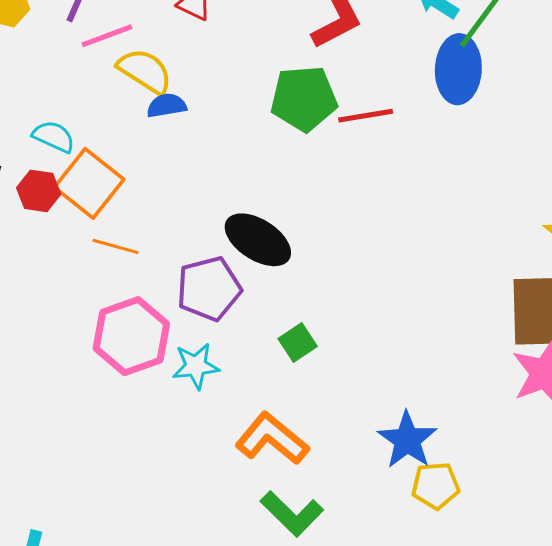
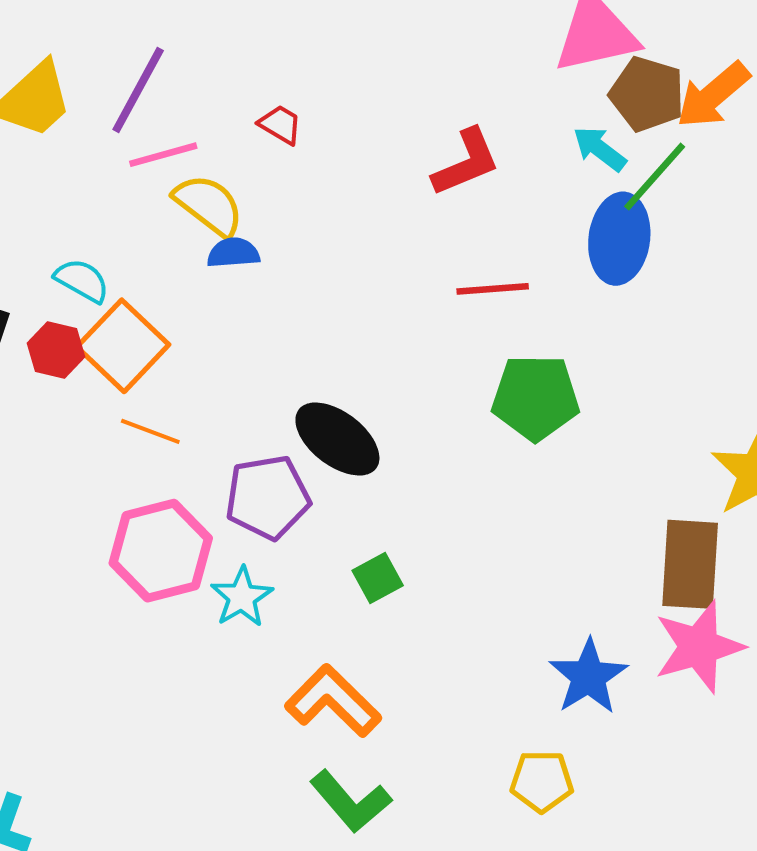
green pentagon: (304, 99) -> (535, 397), moved
cyan star: (196, 366) -> (242, 597), turned -30
blue star: (407, 440) -> (588, 677), moved

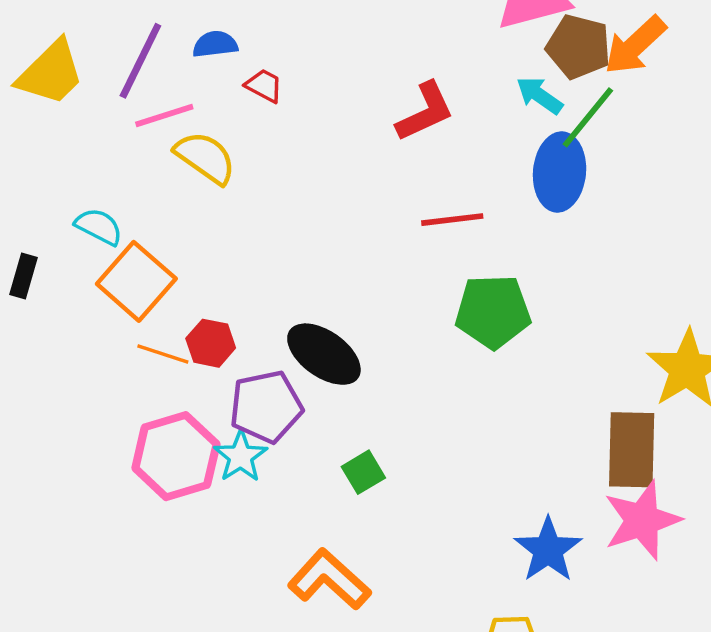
blue semicircle: (233, 253) -> (215, 44), moved
red hexagon: (56, 350) -> (211, 343), moved
cyan star: (242, 597) -> (241, 456), moved

